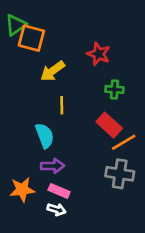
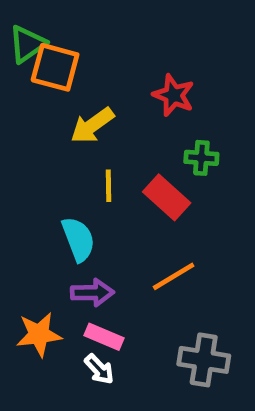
red rectangle: (109, 125) -> (167, 197), moved
orange line: (124, 142) -> (174, 276), moved
gray cross: (120, 174) -> (204, 360), moved
white arrow: (56, 209) -> (99, 369), turned 30

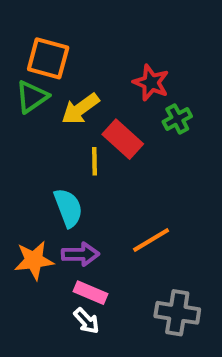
green triangle: (27, 44) -> (32, 97), moved
green cross: (201, 158) -> (177, 119), moved, turned -32
red rectangle: (167, 197) -> (123, 139), moved
orange star: (39, 334) -> (34, 260), moved

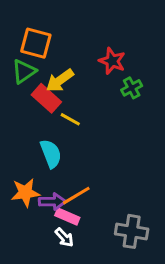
red rectangle: (123, 139) -> (46, 98), moved
yellow line: (95, 161) -> (70, 119), turned -60
orange line: (151, 240) -> (76, 196), moved
purple arrow: (80, 254) -> (52, 202), moved

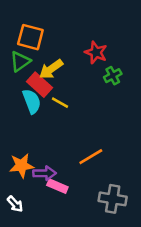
cyan semicircle: (51, 154) -> (32, 101), moved
orange line: (76, 196) -> (91, 157), moved
white arrow: (64, 237) -> (15, 204), moved

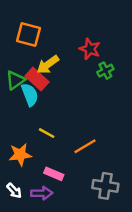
green triangle: (20, 61) -> (15, 80), moved
yellow line: (60, 103) -> (47, 133), moved
purple arrow: (45, 173) -> (42, 193), moved

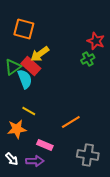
red star: (90, 49) -> (96, 41), moved
yellow line: (47, 133) -> (29, 111), moved

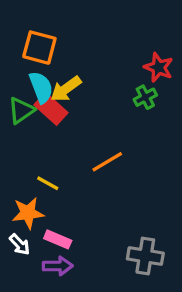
cyan semicircle: (25, 79) -> (41, 87), moved
orange line: (71, 122) -> (107, 162), moved
pink rectangle: (45, 145) -> (58, 239), moved
white arrow: (12, 159) -> (20, 244), moved

